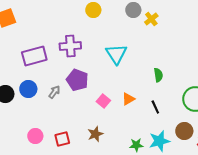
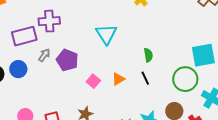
purple cross: (70, 46) -> (49, 21), moved
gray arrow: (54, 92) -> (44, 55), moved
black line: (155, 107) -> (145, 78), moved

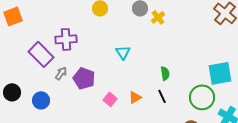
cyan triangle: (106, 34) -> (123, 52), size x0.7
purple rectangle: (24, 36) -> (41, 54), turned 60
blue circle: (18, 69) -> (41, 100), moved

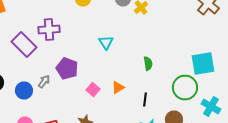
gray arrow: (61, 73) -> (44, 82), moved
black line: (162, 96) -> (145, 100), moved, turned 32

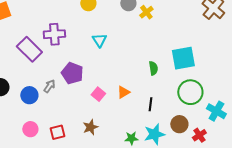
cyan triangle: (106, 42) -> (99, 40), moved
cyan square: (203, 64) -> (183, 58), moved

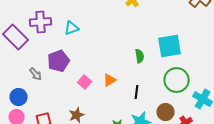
cyan triangle: (99, 40) -> (72, 28), moved, turned 42
purple pentagon: (72, 73) -> (59, 61), turned 30
gray arrow: (49, 86) -> (36, 74), turned 104
blue circle: (29, 95) -> (19, 97), moved

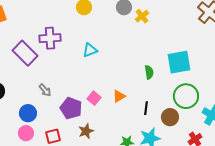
cyan triangle: (72, 28) -> (90, 50), moved
purple pentagon: (59, 61) -> (71, 108), moved, turned -30
brown circle: (166, 112) -> (170, 117), moved

